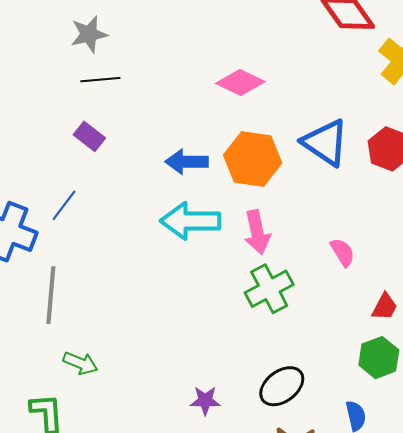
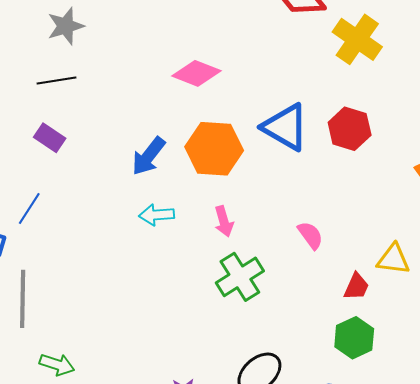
gray star: (89, 34) -> (66, 26), moved
blue arrow: (187, 162) -> (148, 156), turned -48
cyan arrow: (190, 221) -> (157, 215), size x0.6
pink arrow: (257, 232) -> (224, 221), size x0.7

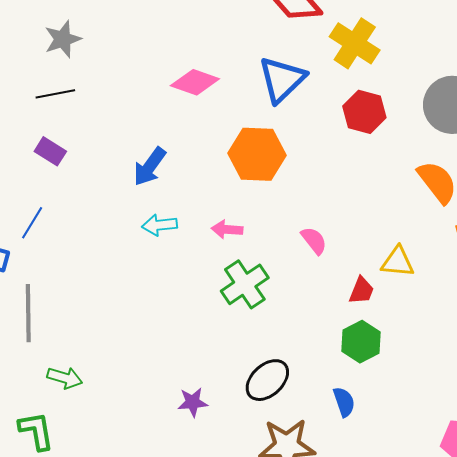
blue triangle: (285, 127) -> (282, 79), moved, turned 48
red hexagon: (350, 129) -> (364, 112), moved
orange hexagon: (214, 149) -> (257, 154), moved
pink arrow: (224, 221) -> (227, 229), turned 112

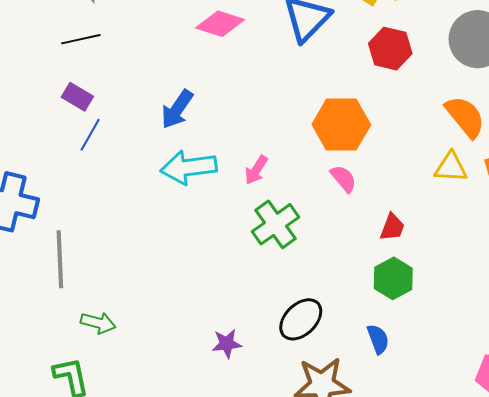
orange hexagon: (257, 154) -> (341, 125), moved
blue line: (32, 223) -> (90, 135), moved
cyan arrow: (160, 225) -> (189, 167), size x1.6
pink arrow: (227, 229) -> (256, 170), turned -60
yellow triangle: (398, 262) -> (451, 167), moved

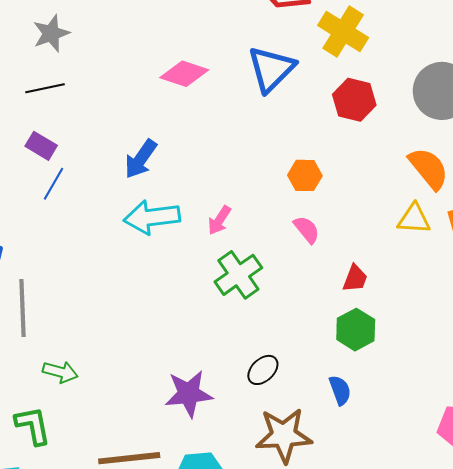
orange hexagon: (341, 125) -> (305, 175), size x0.6
black ellipse: (301, 319) -> (263, 370), size x0.7
purple star: (227, 344) -> (189, 394), size x1.6

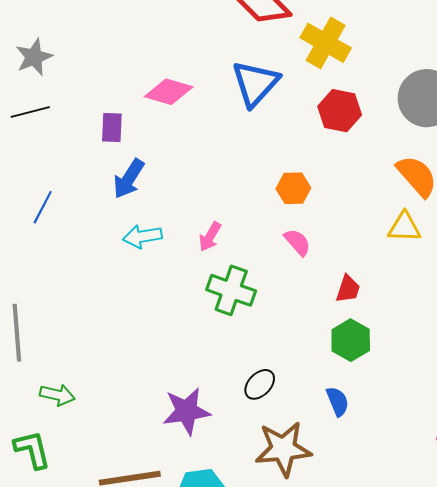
purple rectangle: (41, 146) -> (112, 127), moved, turned 64
cyan arrow: (152, 217) -> (142, 236), size x0.7
green cross: (238, 275) -> (231, 290), turned -33

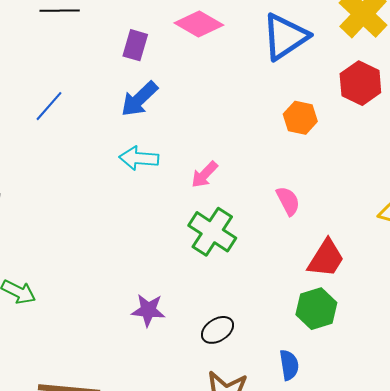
orange hexagon: (293, 188) -> (300, 118), moved
red trapezoid: (348, 289) -> (326, 258), size x1.4
purple star: (187, 411) -> (148, 310), moved, size x0.7

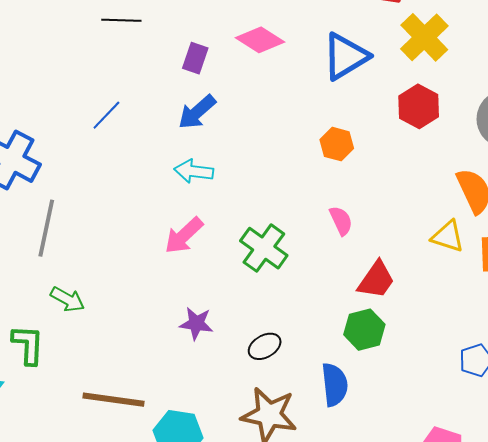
orange hexagon: (300, 118) -> (337, 144), moved
pink arrow: (204, 175) -> (184, 236), moved, size x1.4
blue semicircle: (289, 365) -> (335, 385), size x1.4

